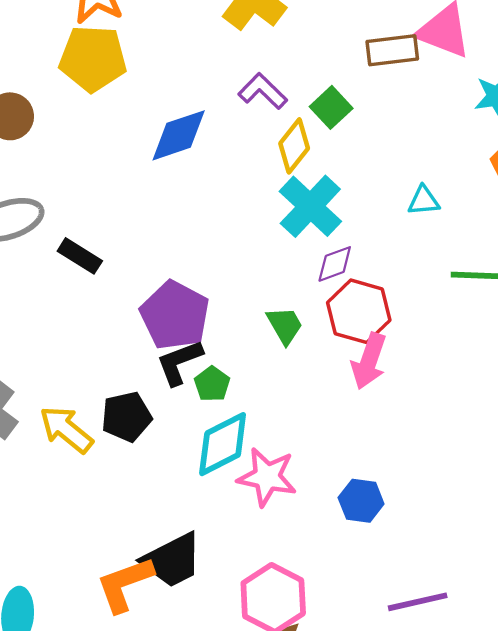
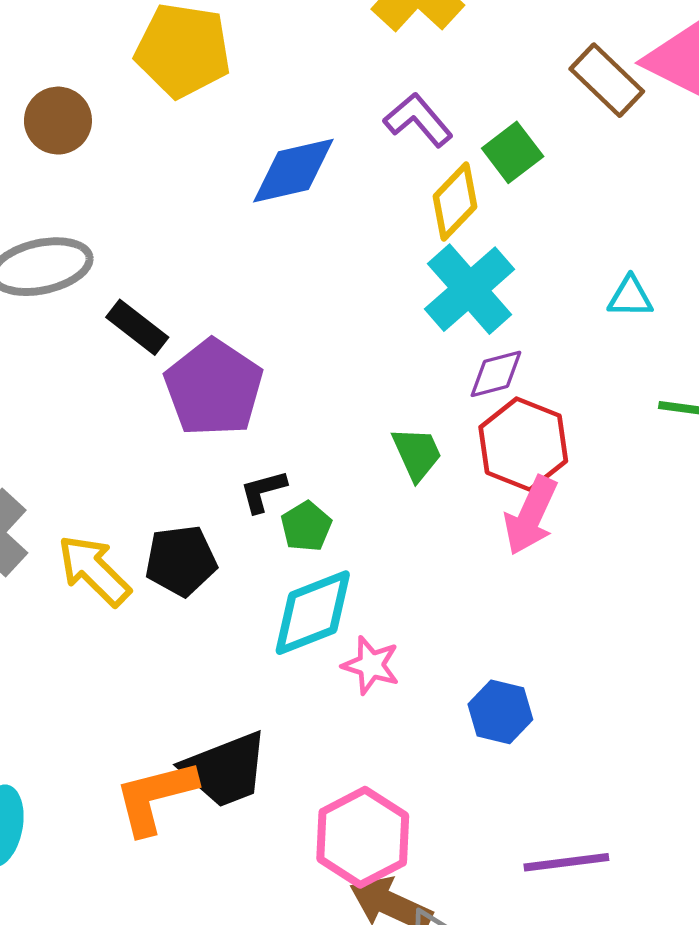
brown rectangle: (392, 50) -> (607, 80), turned 45
purple pentagon: (175, 315) -> (214, 388), moved
black L-shape: (179, 362) -> (263, 491), size x0.7
pink star: (267, 477) -> (371, 665), size x0.7

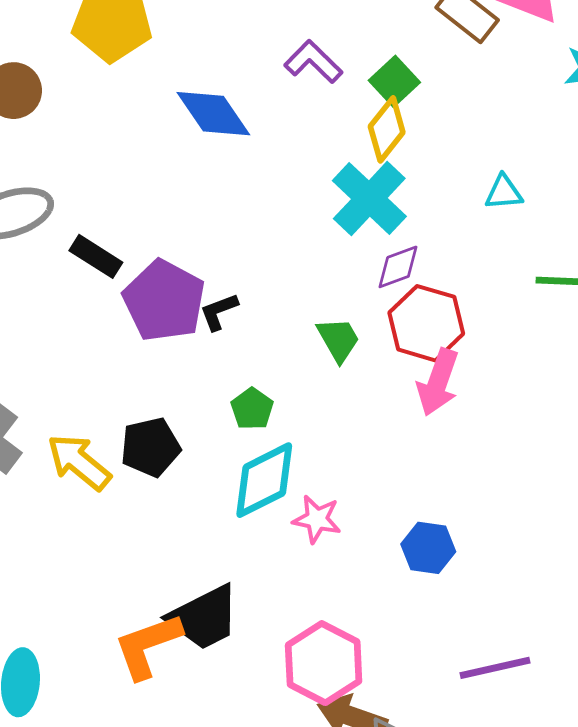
blue diamond: (293, 171) -> (213, 114), turned 74
yellow diamond: (455, 202) -> (387, 129), moved
black L-shape: (263, 491) -> (219, 312), moved

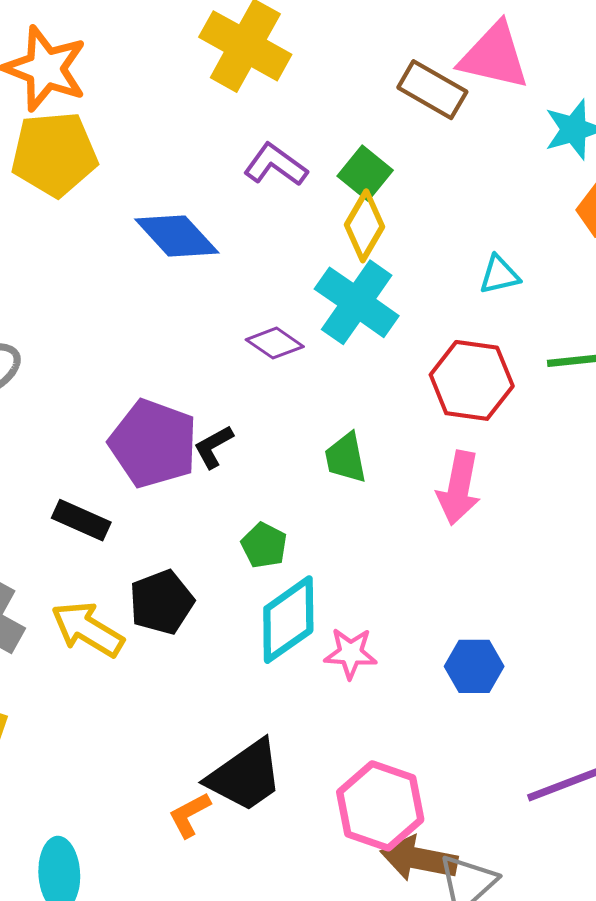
black rectangle: (96, 256) -> (81, 520), moved
purple diamond: (398, 267) -> (275, 343), moved, turned 63
red hexagon: (426, 323) -> (472, 380), moved
green trapezoid: (338, 340) -> (346, 458), turned -153
orange L-shape: (148, 646) -> (190, 815), size x0.6

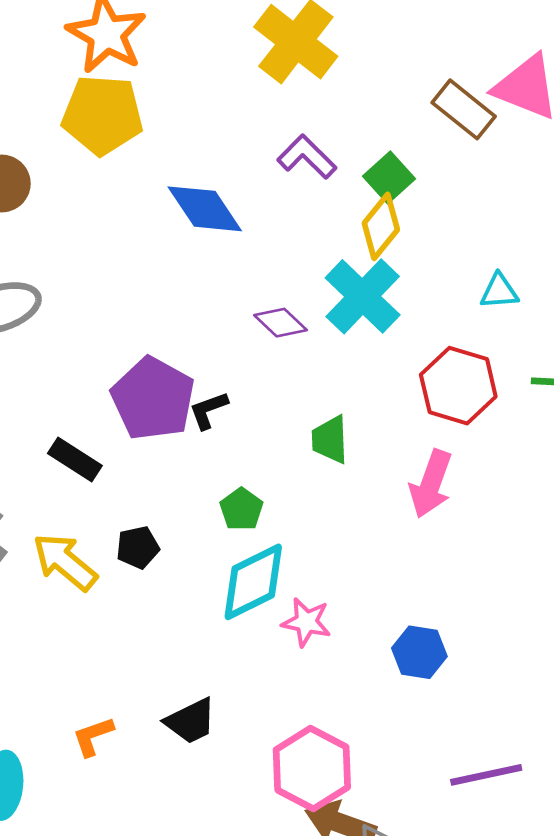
black pentagon: (162, 602) -> (138, 547), size x0.7
black trapezoid: (245, 776) -> (191, 721), size x0.7
orange L-shape: (190, 815) -> (93, 736), moved

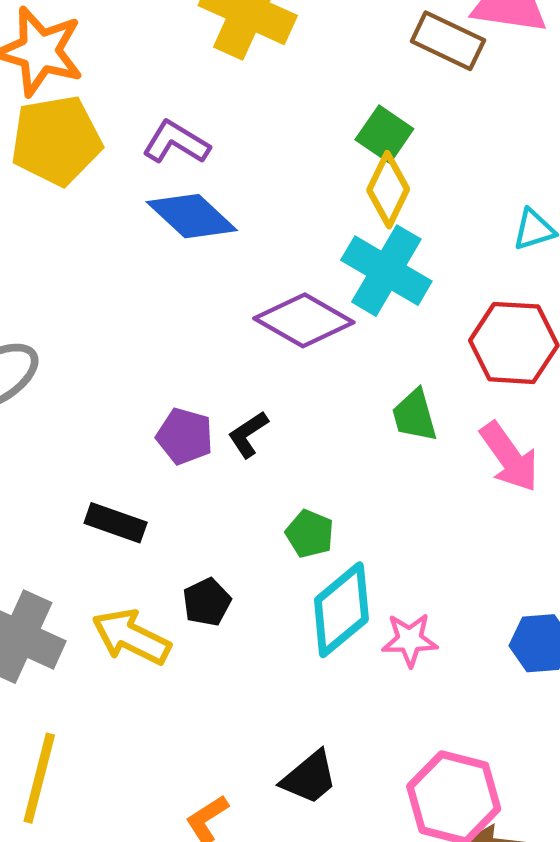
purple L-shape: (307, 157) -> (176, 142), moved
purple diamond: (281, 323) -> (304, 320), size x1.6
purple pentagon: (153, 399) -> (185, 436), size x0.6
green trapezoid: (330, 440) -> (415, 415), moved
pink arrow: (431, 484) -> (509, 457), turned -42

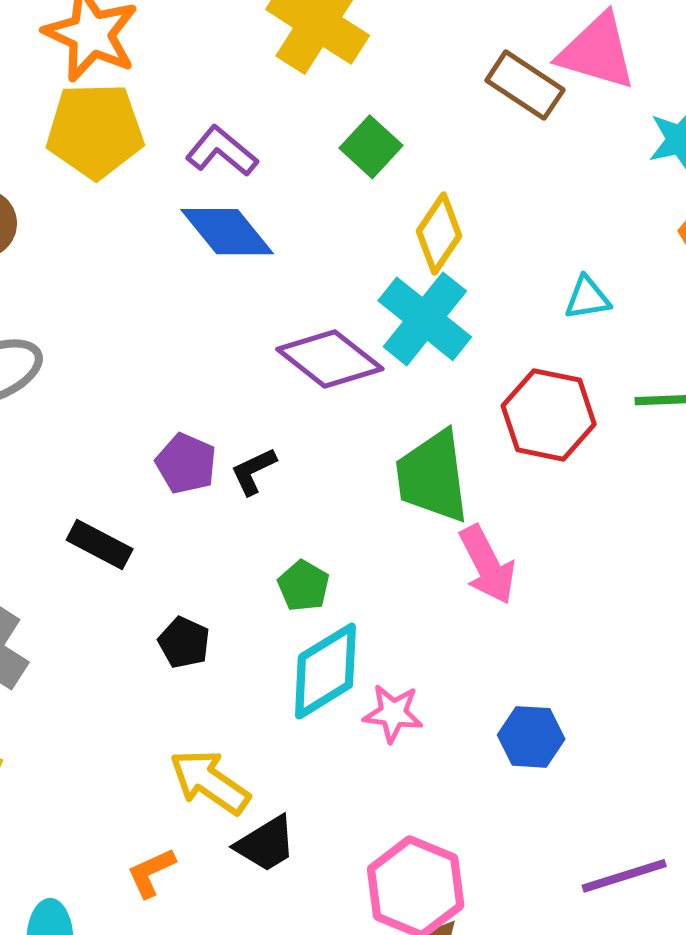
green square: (384, 134) -> (371, 147), moved
green trapezoid: (415, 415) -> (432, 477), size x1.6
pink arrow: (509, 457) -> (487, 565), moved
black pentagon: (207, 602) -> (184, 642), turned -30
yellow arrow: (131, 637) -> (210, 782), moved

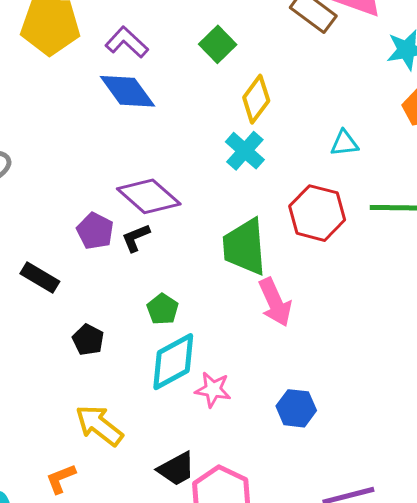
cyan cross: (425, 319) -> (245, 151), size x0.7
purple diamond: (330, 359) -> (149, 196), moved
black trapezoid: (266, 844) -> (176, 469), moved

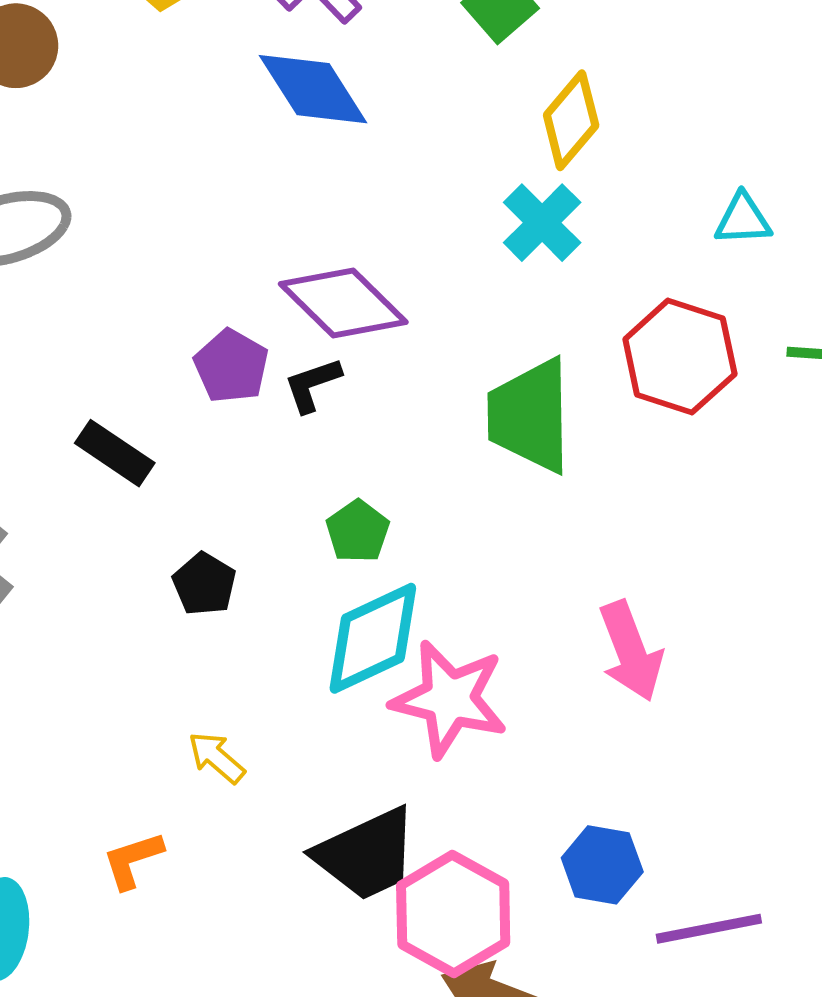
pink arrow: (275, 302) -> (631, 651), moved
pink star: (213, 389) -> (449, 699), size x1.6
blue hexagon: (296, 408) -> (602, 865), moved
yellow arrow: (99, 425) -> (216, 757), size x0.6
black trapezoid: (176, 469) -> (366, 854), size x1.4

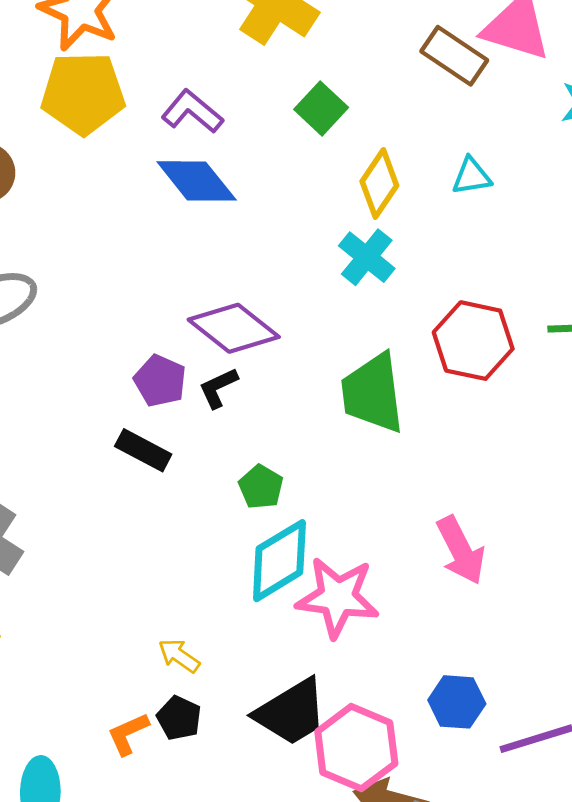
cyan triangle: (743, 219) -> (471, 176), moved
black rectangle: (115, 453) -> (143, 450), moved
black pentagon: (204, 584) -> (179, 718), moved

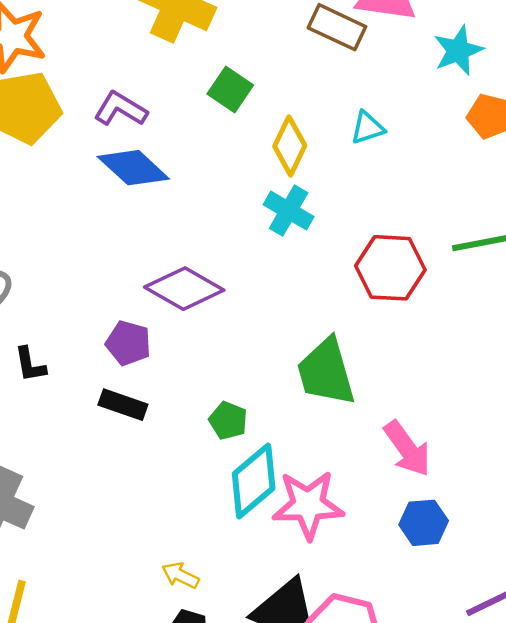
black L-shape: (218, 388) -> (30, 365), moved, turned -66
green trapezoid: (373, 393) -> (326, 372), moved
blue hexagon: (457, 702) -> (424, 523), moved

